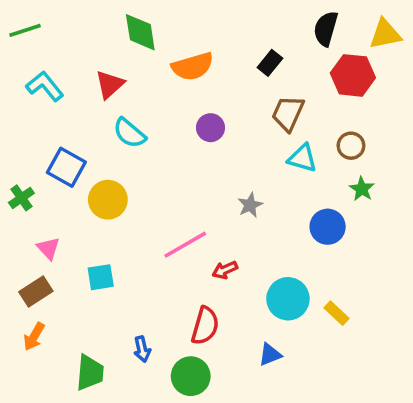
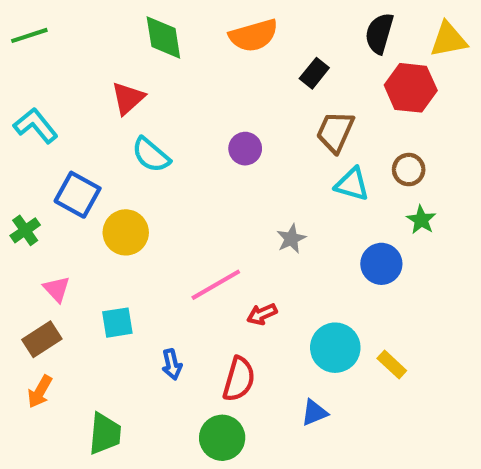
orange semicircle: (193, 66) -> (254, 35), moved
cyan L-shape: (45, 86) -> (36, 126), moved
blue arrow: (142, 349) -> (172, 364), moved

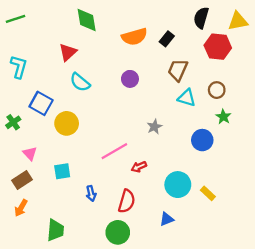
orange semicircle: (254, 35) -> (134, 37), moved
cyan L-shape: (36, 126) -> (19, 67), turned 55

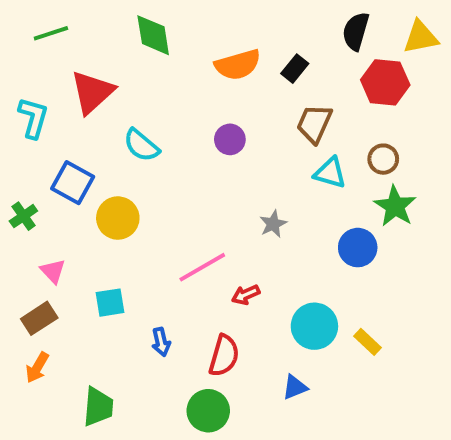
green line: (15, 19) -> (51, 33), moved
red triangle: (68, 52) -> (92, 92), moved, size x1.4
green star: (223, 117) -> (395, 206), size x1.5

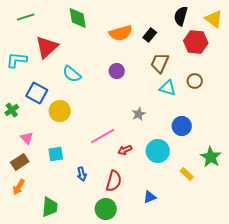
yellow triangle: (421, 37) -> (214, 19), turned 48
cyan L-shape: (33, 118) -> (17, 60), turned -100
green star: (395, 206) -> (211, 157), moved
cyan circle: (314, 326) -> (158, 151), moved

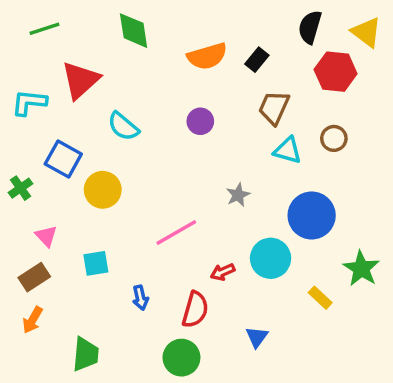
blue circle: (182, 126) -> (312, 215), size x1.4
red arrow: (125, 150) -> (223, 272), moved
blue triangle: (150, 197) -> (257, 337), turned -32

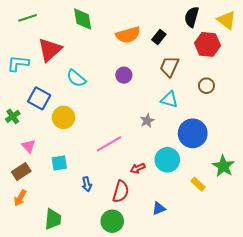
cyan triangle: (288, 150) -> (169, 99), moved
blue triangle: (257, 337) -> (159, 208), turned 32

